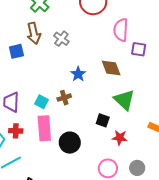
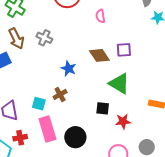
pink semicircle: (121, 30) -> (100, 16), size x0.6
purple square: (139, 49) -> (124, 50), moved

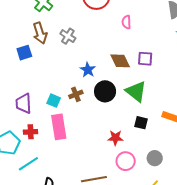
black square: (103, 108) -> (141, 123), moved
red star: (123, 121) -> (115, 138), moved
black circle: (75, 137) -> (105, 91), moved

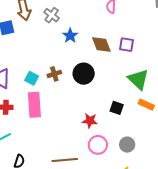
blue star: (88, 70) -> (70, 36), moved
green triangle: (136, 91) -> (138, 79), moved

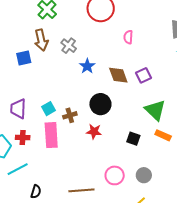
purple square: (126, 45) -> (143, 75), turned -35
brown cross: (54, 74) -> (70, 115), moved
cyan square: (32, 78) -> (49, 109), turned 32
red star: (90, 121) -> (94, 132), moved

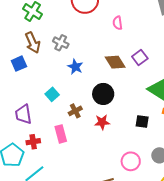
blue star: (87, 66) -> (75, 67), moved
cyan square: (49, 109) -> (52, 94), moved
pink rectangle: (51, 135) -> (61, 134), size x0.7

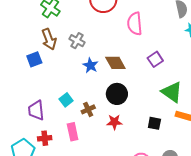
pink semicircle: (118, 23) -> (135, 24), size x1.6
brown diamond: (115, 62) -> (115, 63), moved
cyan square: (52, 94) -> (66, 100), moved

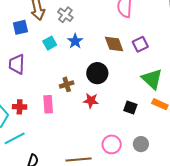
brown diamond: (115, 63) -> (114, 44), moved
cyan square: (66, 100) -> (50, 43), moved
purple trapezoid: (36, 110) -> (17, 64), moved

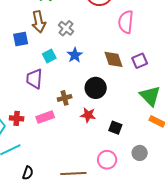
purple trapezoid: (17, 64) -> (34, 79), moved
pink rectangle: (48, 104) -> (45, 117), turned 72
black square: (130, 108) -> (115, 128), moved
gray circle: (141, 144) -> (140, 153), moved

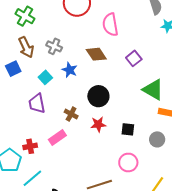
brown diamond: (114, 59) -> (96, 54), moved
brown cross: (65, 98) -> (71, 114), turned -32
gray circle: (140, 153) -> (157, 139), moved

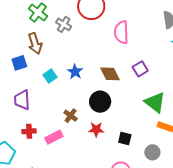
gray cross: (54, 46) -> (64, 24), moved
brown diamond: (96, 54) -> (110, 74), moved
purple trapezoid: (37, 103) -> (22, 100), moved
red cross: (30, 146) -> (29, 131), moved

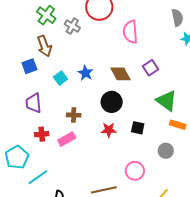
brown cross: (71, 116) -> (74, 115), moved, turned -32
black square: (125, 138) -> (138, 128), moved

